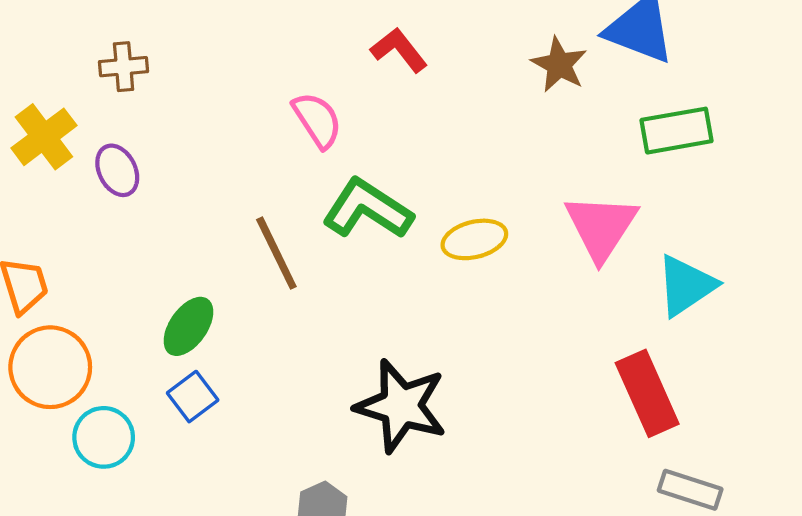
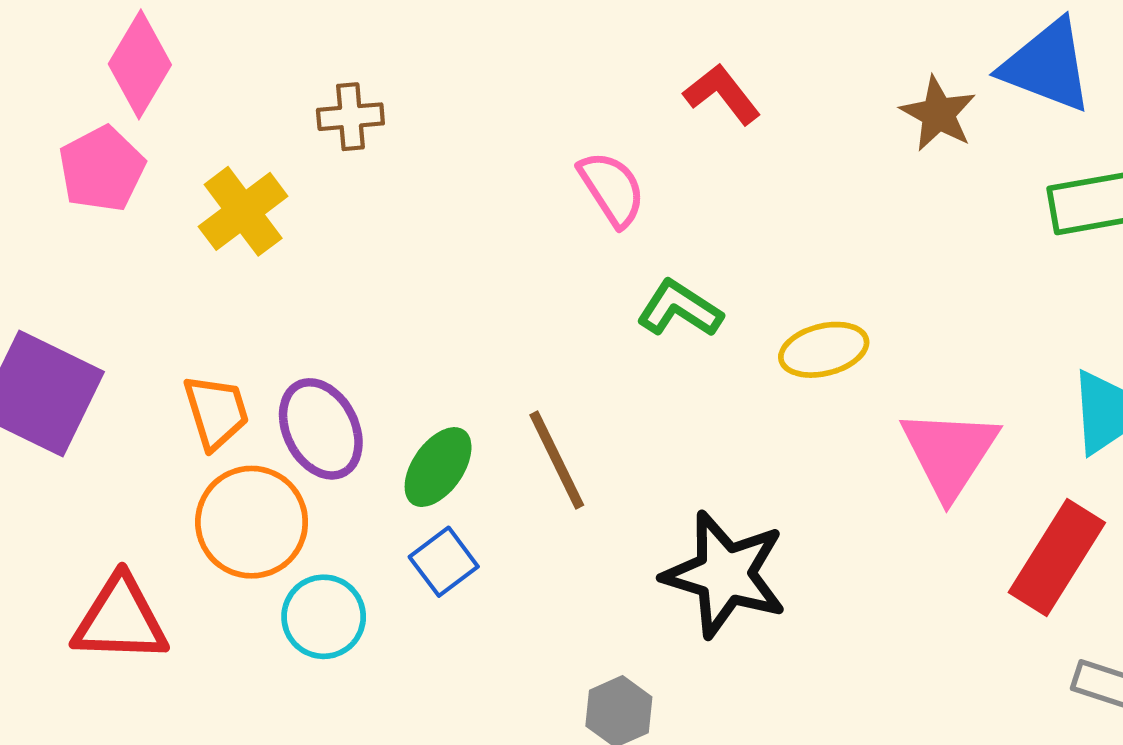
purple ellipse: (117, 170) -> (321, 429), moved, size x1.4
green L-shape: (368, 209) -> (680, 309), size x0.7
pink triangle: (601, 227) -> (949, 453), moved
brown line: (276, 253) -> (557, 460), moved
red rectangle: (647, 393) -> (1057, 557), turned 56

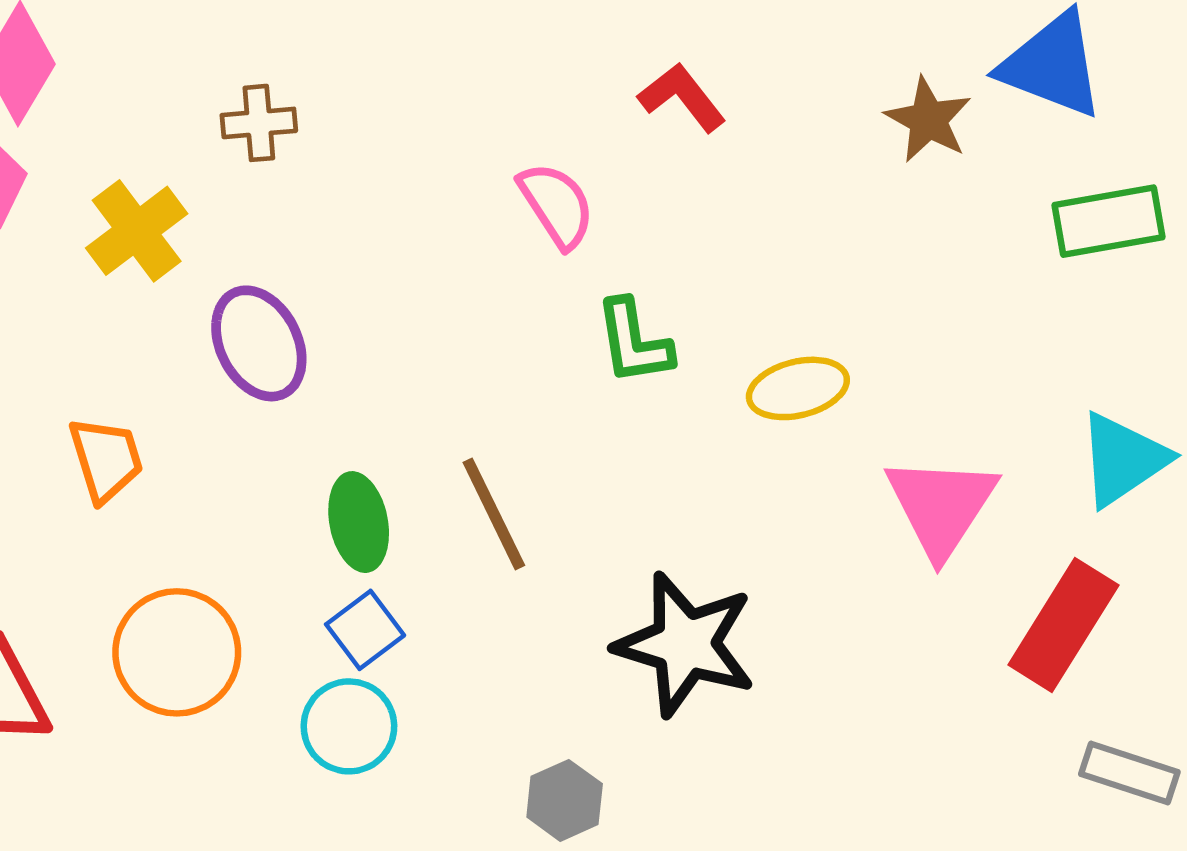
green L-shape: (680, 309) -> (634, 342), turned -132
purple ellipse: (321, 429) -> (259, 343), moved
green ellipse: (438, 467) -> (359, 522), turned -46
orange circle: (252, 522) -> (177, 652), moved
cyan circle: (324, 617) -> (349, 726), moved

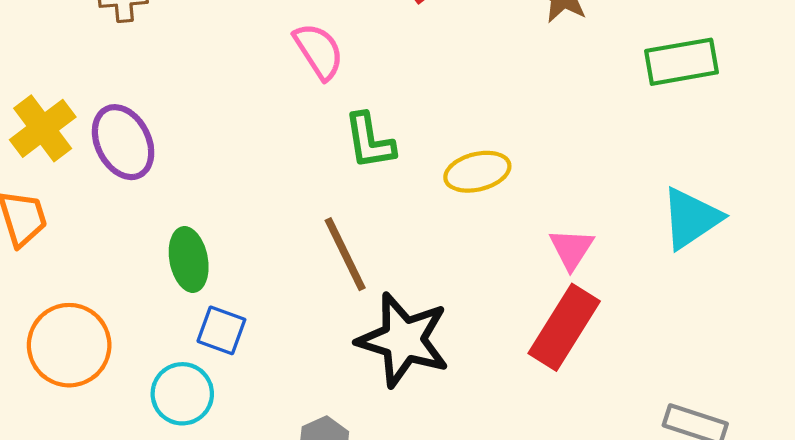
yellow cross: (137, 231) -> (43, 128), moved
pink triangle: (941, 506) -> (571, 249), size x0.6
brown line: (494, 514) -> (345, 254), moved
red rectangle: (1063, 625) -> (564, 327), moved
blue square: (365, 630) -> (221, 330), moved, turned -33

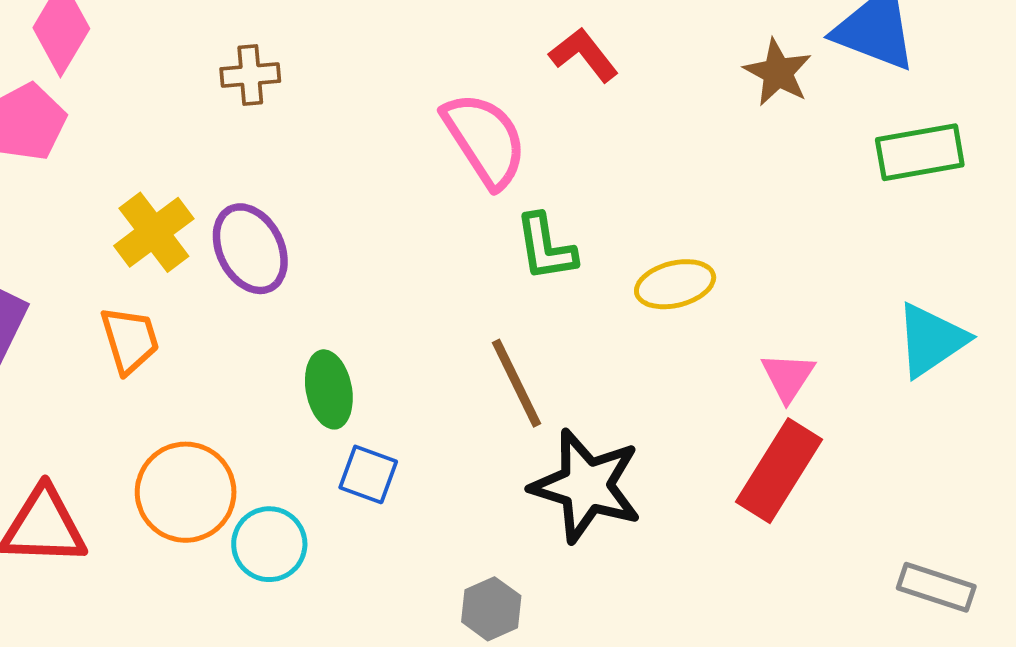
pink semicircle: (319, 51) -> (485, 140), size x1.4
cyan circle: (182, 394) -> (269, 544), moved

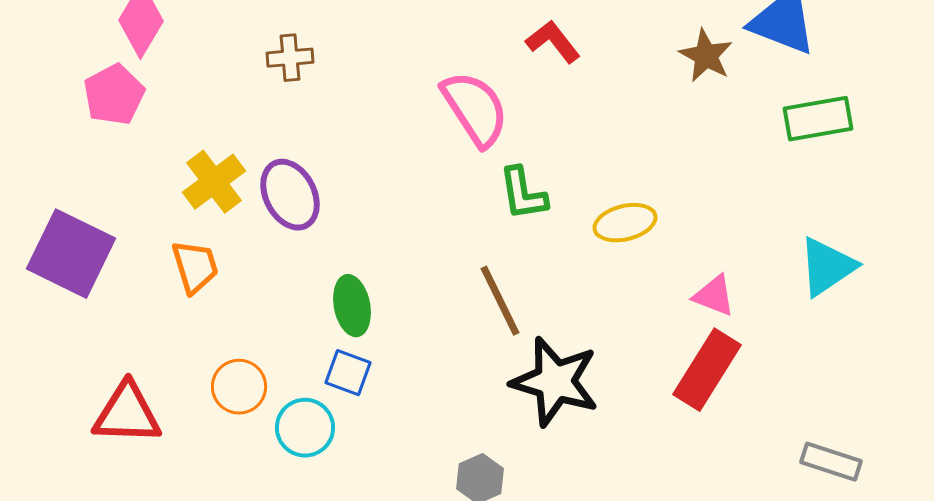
pink triangle: (788, 377) -> (714, 296), turned -42
blue square: (368, 474) -> (348, 373), moved
orange circle: (186, 492) -> (239, 387), size x0.7

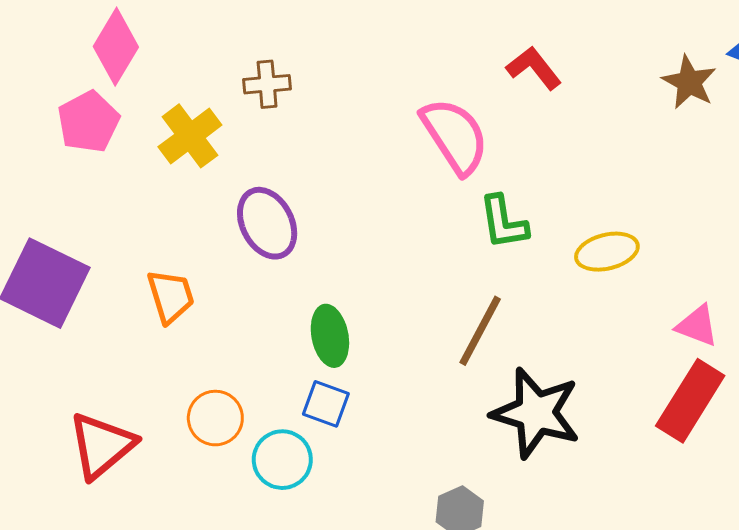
yellow cross: (214, 182) -> (190, 136), moved
brown line: (500, 301) -> (480, 331), turned 54
red triangle: (127, 414) -> (102, 445), turned -42

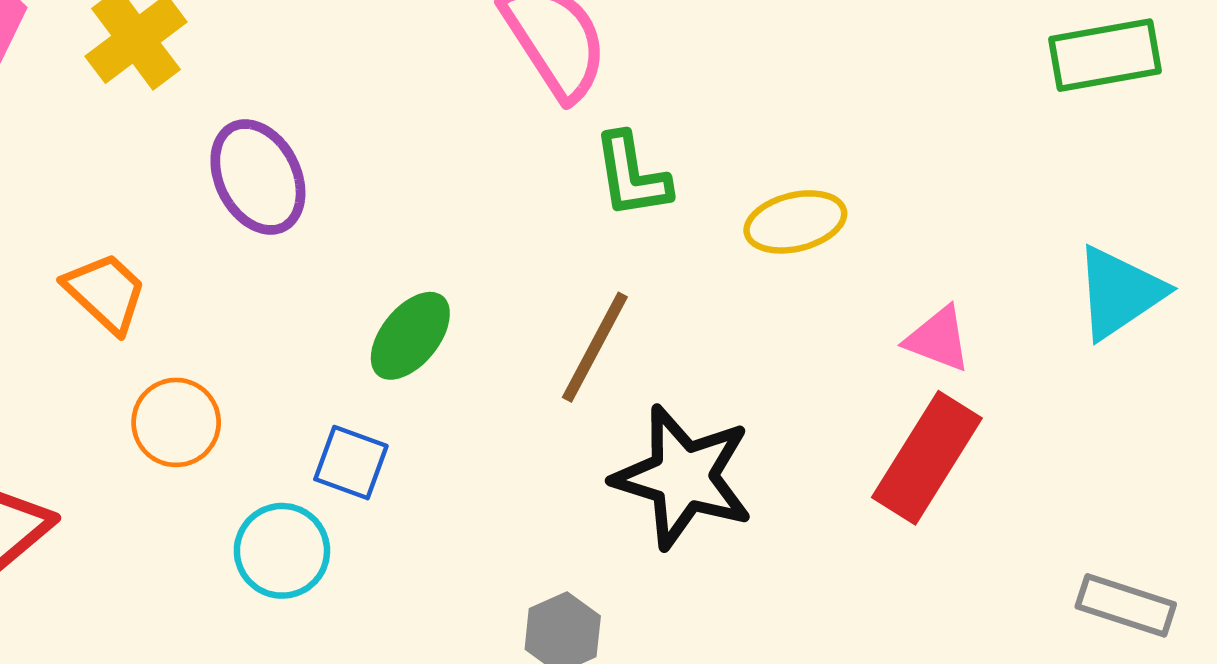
orange trapezoid: (171, 296) -> (106, 293), turned -30
green ellipse: (330, 336) -> (410, 336), moved, turned 50
orange circle: (215, 418) -> (176, 422), moved

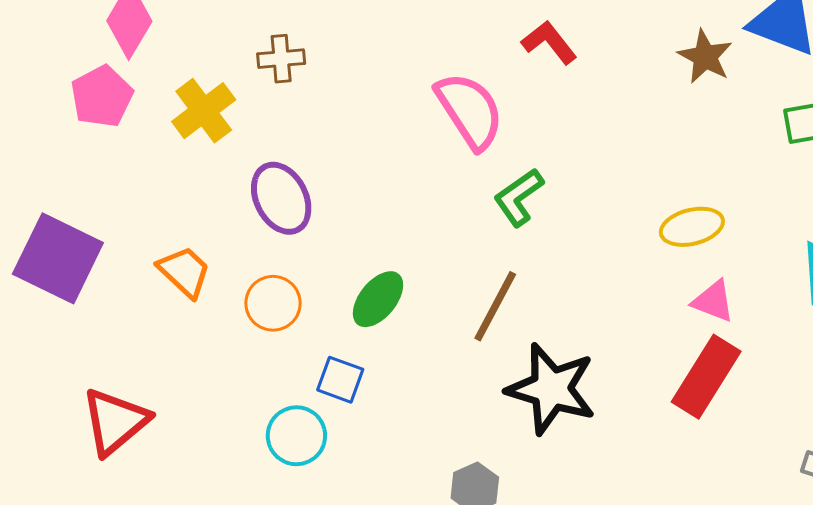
green L-shape: (632, 175) -> (519, 197), turned 64
yellow ellipse: (795, 222) -> (692, 227), moved
orange circle: (176, 422) -> (273, 303), moved

